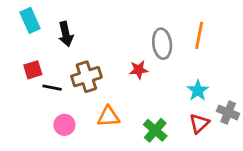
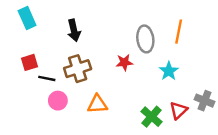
black arrow: (66, 34) -> (74, 30), moved
cyan star: (198, 90) -> (169, 71), moved
pink circle: (64, 125) -> (58, 101), moved
green cross: (155, 130) -> (152, 117), moved

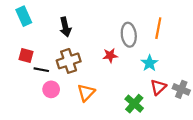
red square: (30, 62) -> (26, 55), turned 32
orange triangle: (97, 104) -> (86, 93), turned -42
red triangle: (179, 110) -> (158, 87), moved

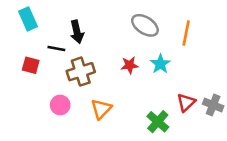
gray ellipse: (129, 35) -> (145, 25), moved, turned -50
cyan star: (150, 63) -> (160, 64), moved
black line: (41, 70) -> (56, 48), moved

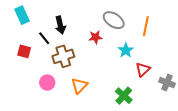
black line: (56, 48) -> (44, 38), turned 40
red star: (130, 65) -> (96, 37), moved
red triangle: (186, 102) -> (143, 69), moved

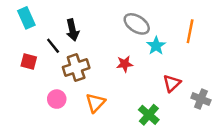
orange line: (146, 26) -> (190, 31), moved
red star: (96, 37) -> (125, 64), moved
cyan star: (126, 50) -> (156, 46), moved

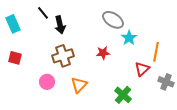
cyan rectangle: (26, 18) -> (13, 24), moved
orange line: (190, 31) -> (156, 52), moved
black line: (53, 46) -> (43, 13), moved
red square: (29, 61) -> (15, 58), moved

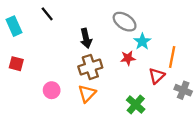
black arrow: (60, 25) -> (86, 38), moved
red star: (103, 53) -> (128, 58), moved
brown cross: (63, 56) -> (90, 67), moved

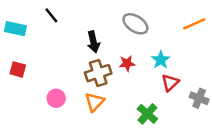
cyan rectangle: (14, 26) -> (15, 29), turned -54
cyan star: (142, 42) -> (161, 60), moved
orange line: (172, 57) -> (194, 24), moved, turned 55
red star: (128, 58) -> (127, 63), moved

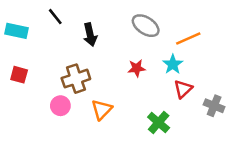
orange line: (194, 24) -> (188, 39), moved
black arrow: (93, 42) -> (90, 35), moved
brown cross: (98, 73) -> (76, 79), moved

